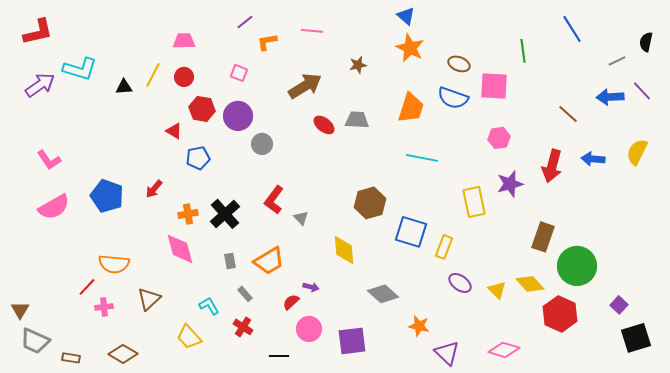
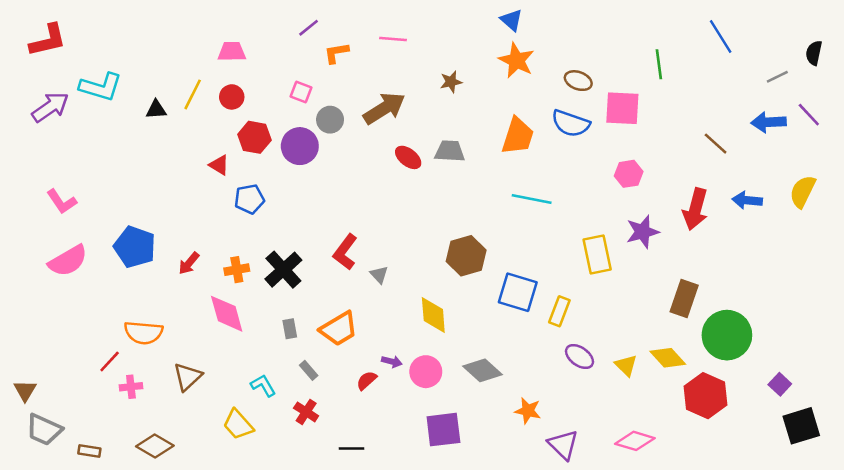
gray circle: (262, 144) -> (330, 120), moved
red arrow: (154, 189) -> (189, 263), moved
pink circle: (309, 329) -> (426, 372), moved

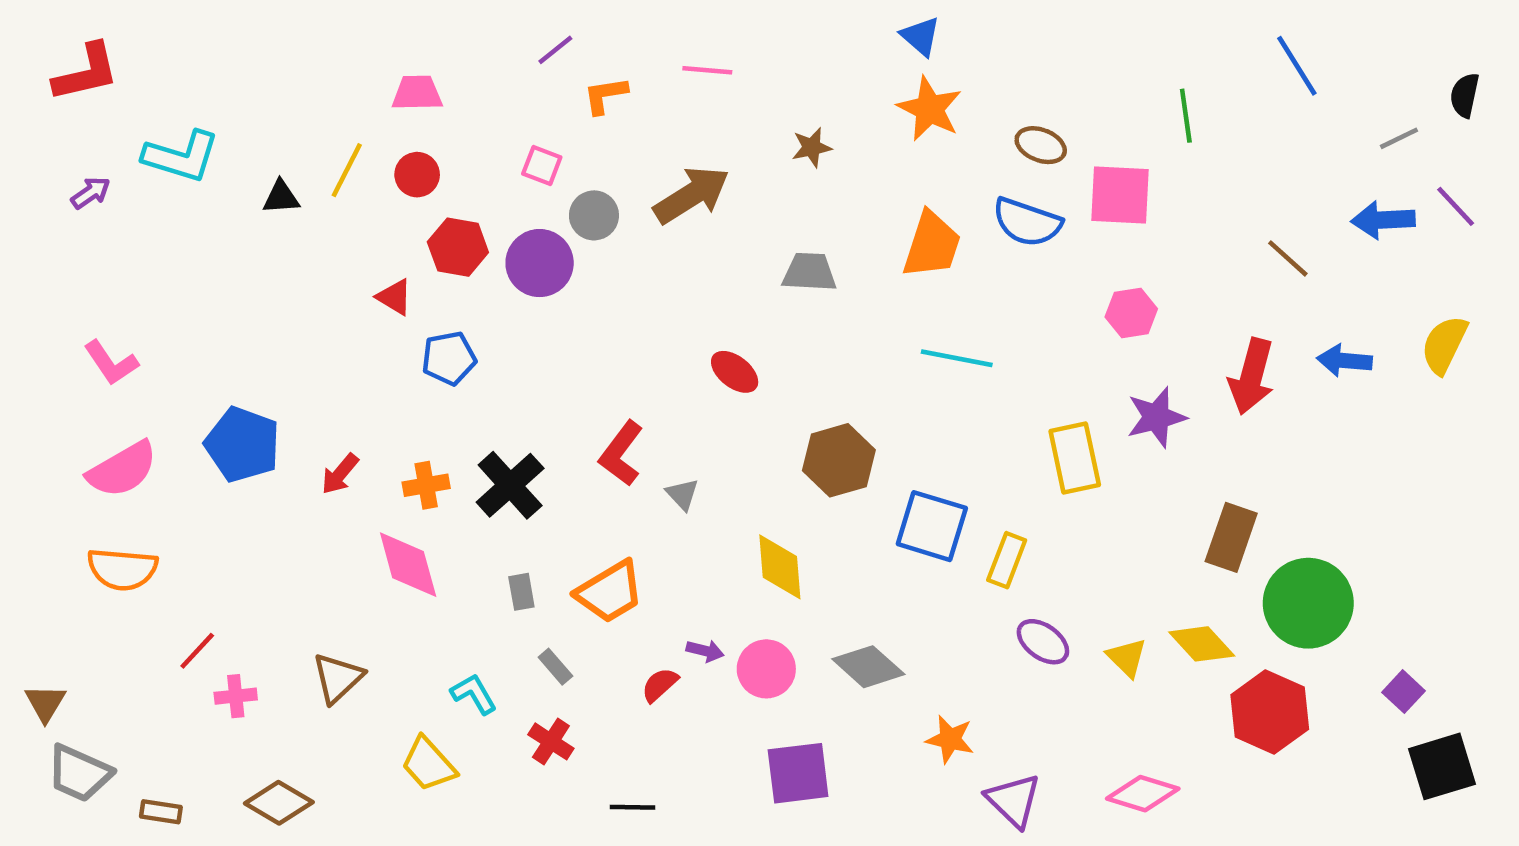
purple arrow: (50, 107) -> (91, 193), size x0.6
red ellipse: (408, 157) -> (735, 372), moved
orange semicircle: (144, 333) -> (122, 569), moved

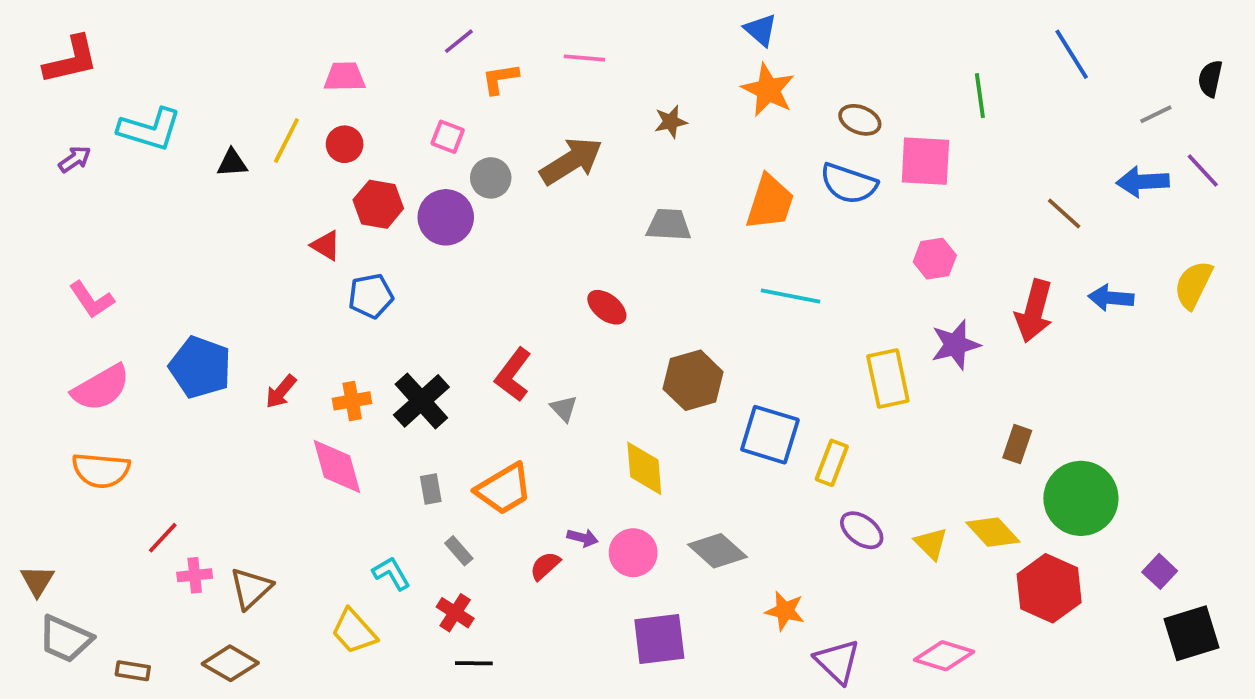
brown rectangle: (1231, 537) -> (1017, 444), size x0.7
brown triangle: (338, 678) -> (251, 588), moved
black line: (633, 807) -> (474, 663), moved

